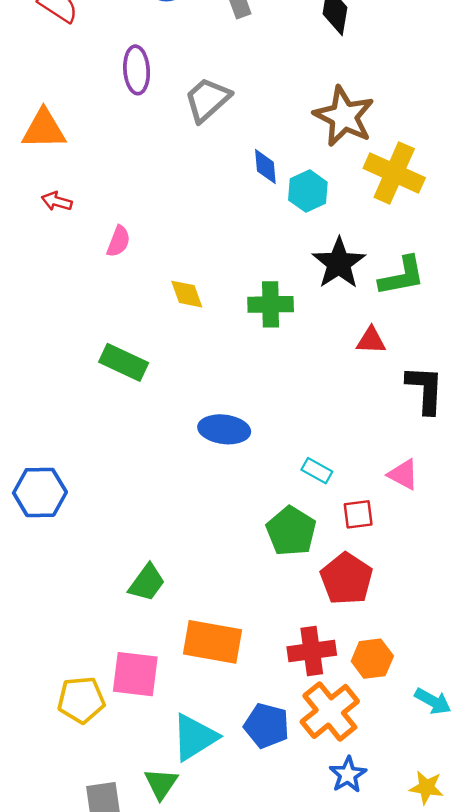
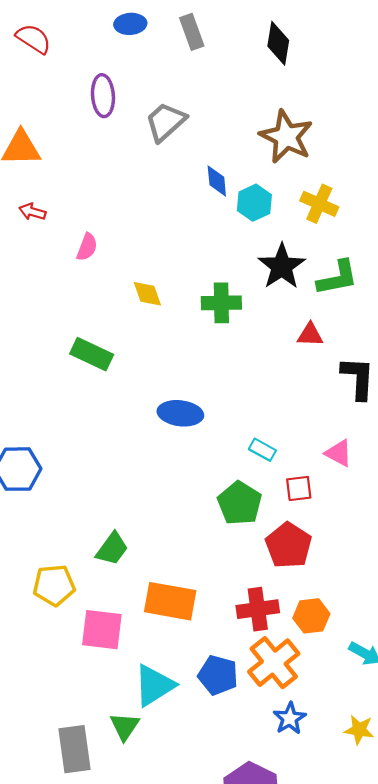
yellow cross: (394, 173) -> (319, 204), moved, size x0.7
yellow pentagon: (81, 700) -> (54, 585), moved

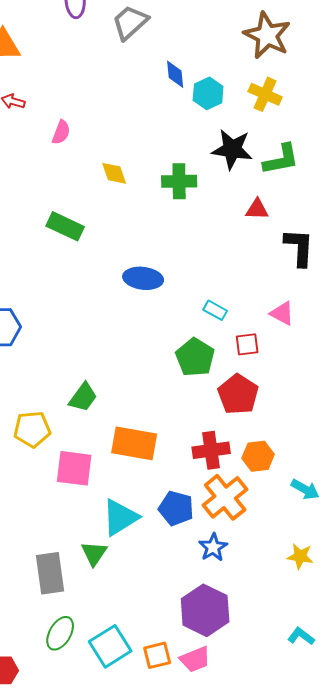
brown star: (286, 137) -> (267, 35), moved
black star: (282, 266) -> (232, 149), turned -30
blue star: (290, 718) -> (213, 547), moved

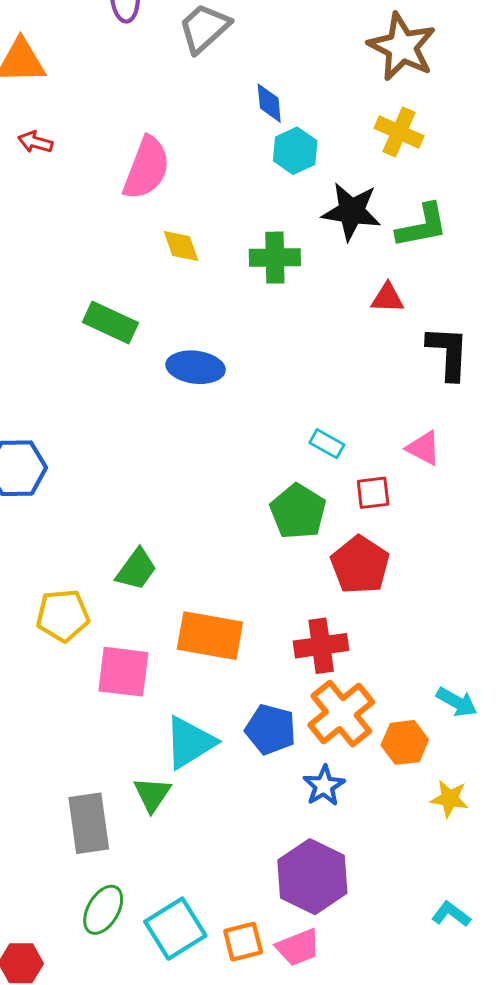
cyan hexagon: (208, 93) -> (295, 151), moved
pink semicircle: (61, 132) -> (146, 168), moved, size x1.8
blue ellipse: (143, 278) -> (196, 367), moved
orange hexagon: (258, 456) -> (405, 742), moved

